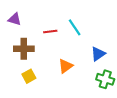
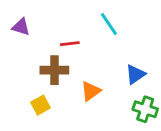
cyan line: (75, 27) -> (109, 24), moved
brown cross: (24, 49) -> (54, 70), moved

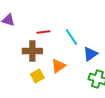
cyan line: (109, 24) -> (71, 37), moved
yellow square: (40, 105) -> (37, 76), moved

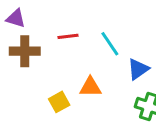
brown cross: (32, 51) -> (25, 51), moved
orange triangle: (58, 66) -> (90, 87), turned 35

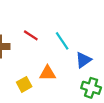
red line: (68, 36) -> (31, 35), turned 40

